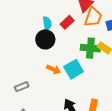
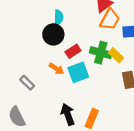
red rectangle: (67, 22) -> (73, 51), moved
gray rectangle: (22, 87) -> (27, 83), moved, turned 56

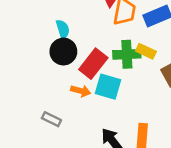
red rectangle: (73, 51) -> (93, 64), size x1.5
cyan square: (78, 72) -> (108, 87), turned -35

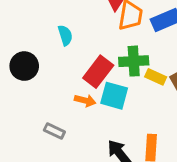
yellow rectangle: (146, 51) -> (156, 77), moved
black circle: (63, 52) -> (24, 66), moved

